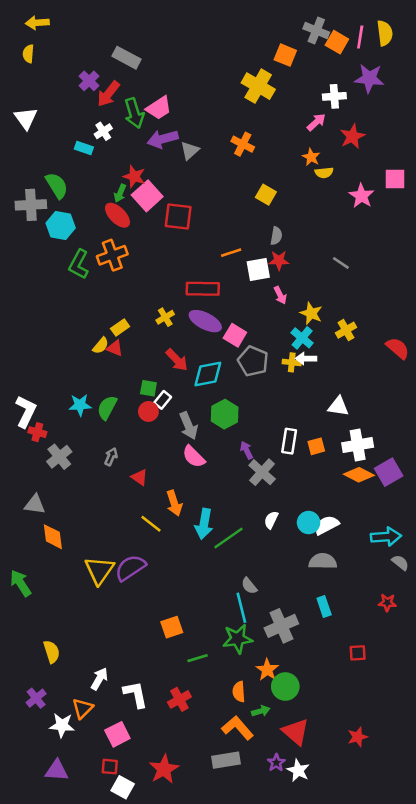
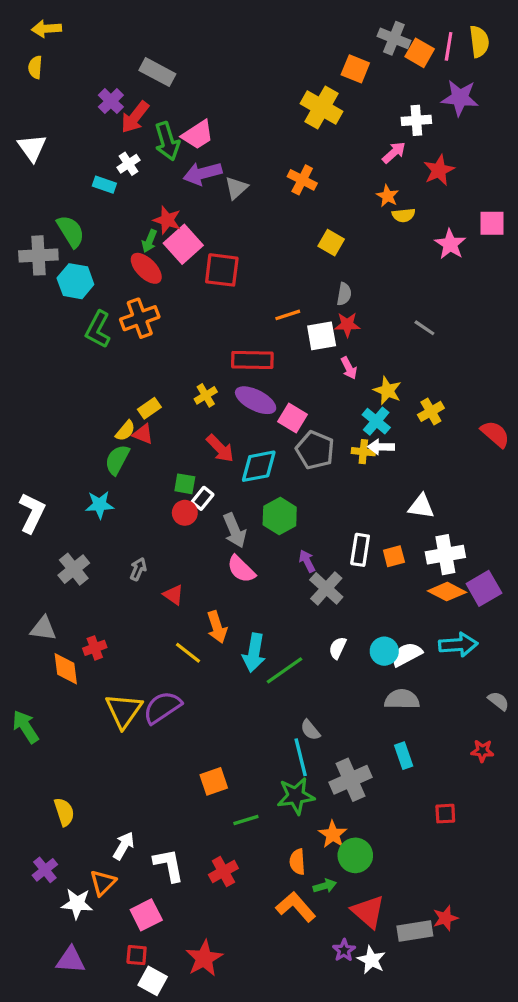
green semicircle: (107, 408) -> (117, 460), moved
red cross: (37, 432) -> (95, 648), moved, turned -36
cyan arrow: (386, 537) -> (458, 645), moved
gray rectangle: (226, 760) -> (415, 931), moved

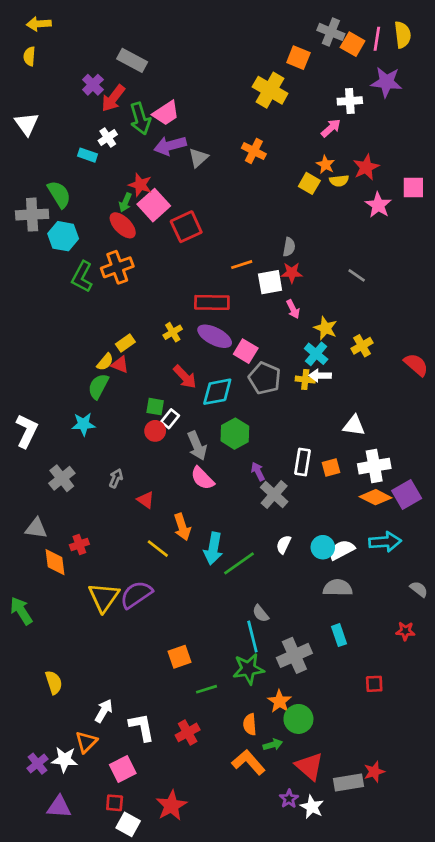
red star: (439, 170) -> (366, 167), moved
yellow square: (331, 243) -> (309, 183), moved
red square: (222, 270) -> (186, 227), turned -32
purple cross: (45, 870) -> (37, 764), moved

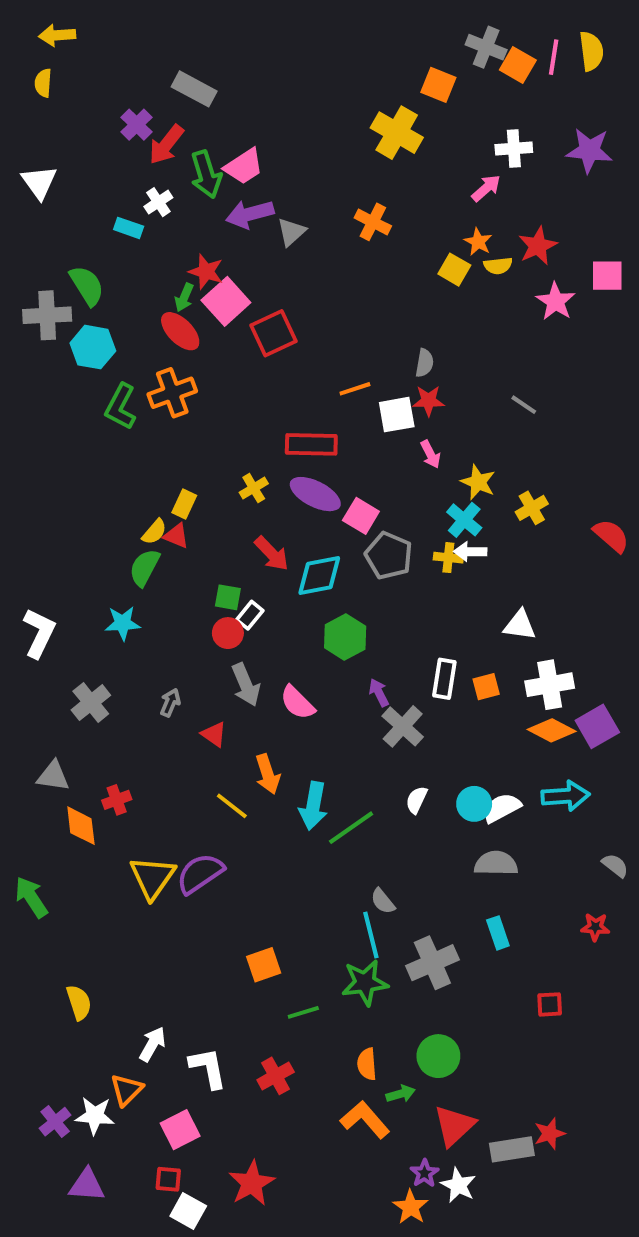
purple star: (386, 82) -> (589, 150), moved
yellow rectangle: (125, 343) -> (184, 504), turned -30
gray arrow: (197, 446) -> (246, 685), moved
orange star: (280, 701) -> (411, 1207), moved
red triangle: (309, 766) -> (454, 1126), turned 36

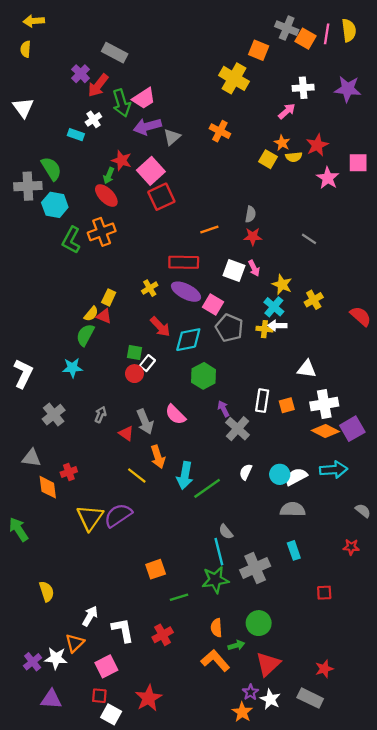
pink square: (226, 301) -> (151, 171), moved
white square: (397, 415) -> (234, 271), moved, turned 30
gray arrow: (246, 685) -> (145, 422), moved
gray rectangle: (512, 1149) -> (310, 698), moved, turned 35

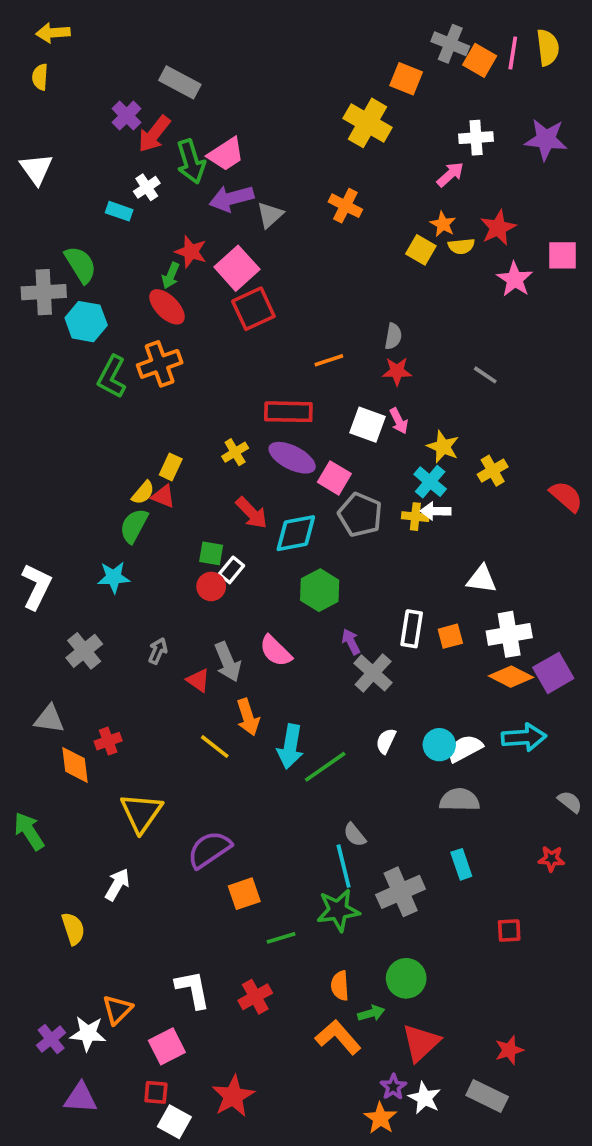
purple semicircle: (118, 515) -> (209, 850), moved
white arrow: (90, 616) -> (117, 884), moved

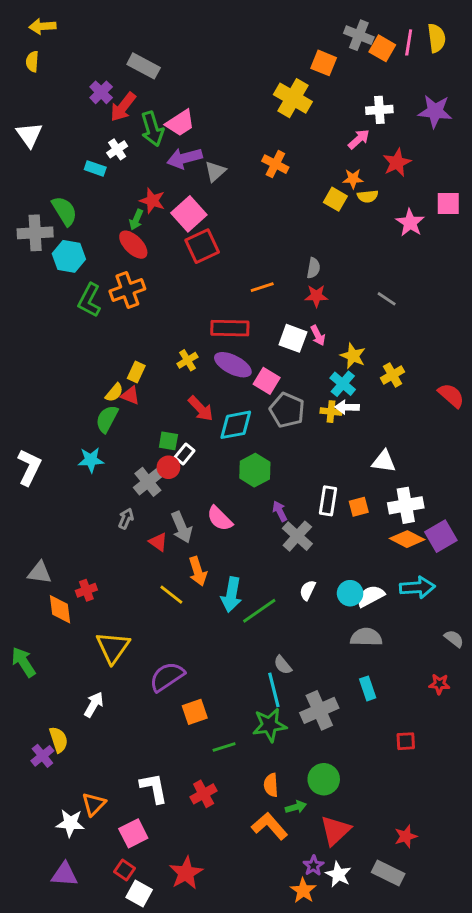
orange star: (443, 224) -> (353, 179), turned -30
red star: (498, 228) -> (397, 163), moved
gray cross: (84, 651) -> (148, 482), moved
purple cross: (51, 1039) -> (42, 756), moved
red square: (156, 1092) -> (124, 870), turned 30

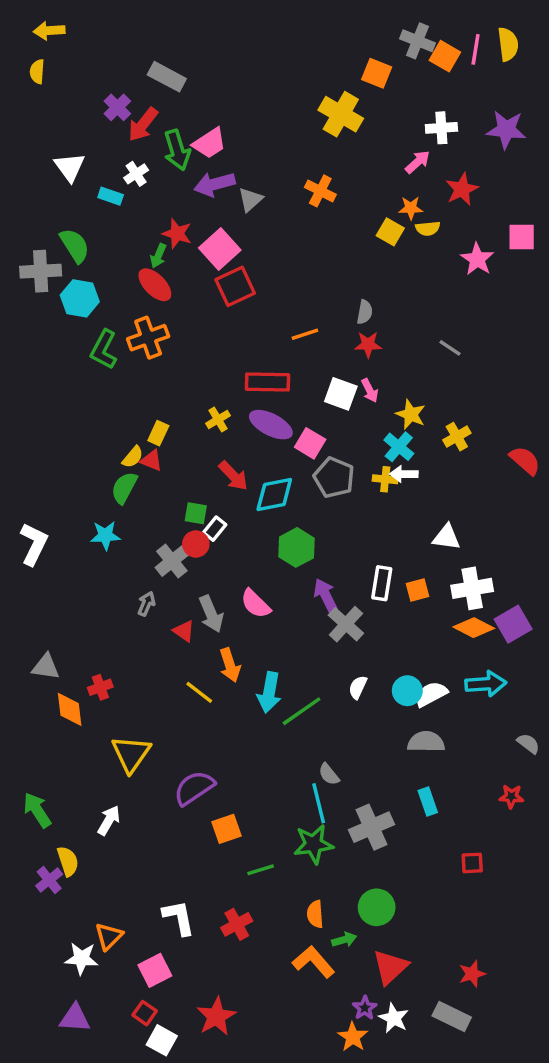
white triangle: (29, 135) -> (70, 167), moved
purple arrow: (280, 511) -> (325, 595), size x1.4
green arrow: (23, 662) -> (37, 810), moved

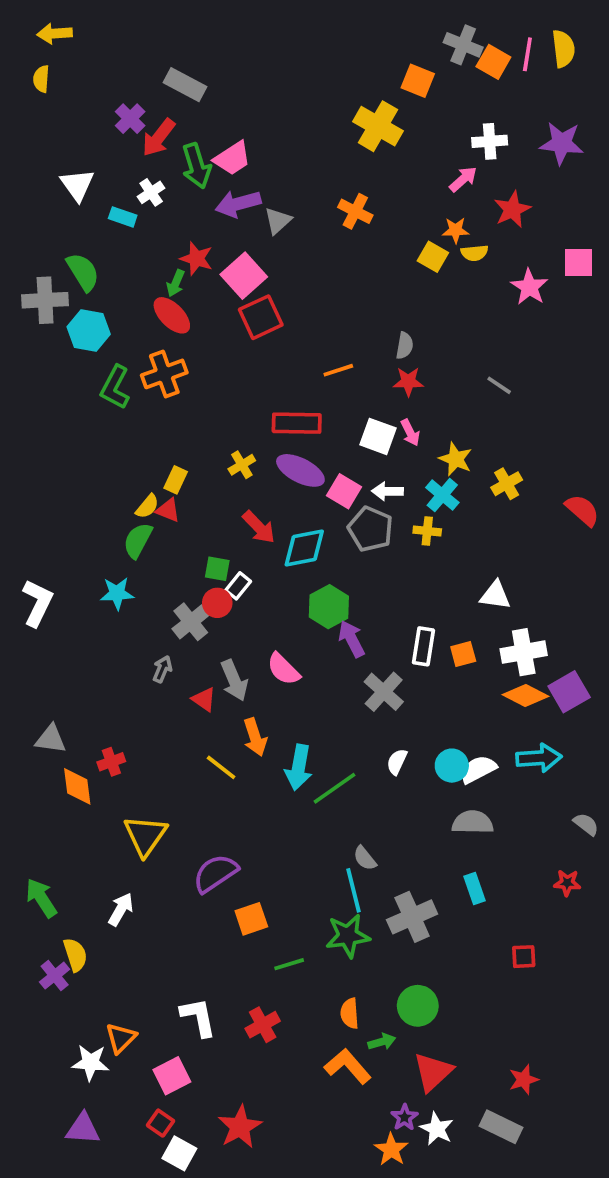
white arrow: (404, 474) -> (387, 491), moved
purple arrow: (325, 595) -> (352, 639), moved

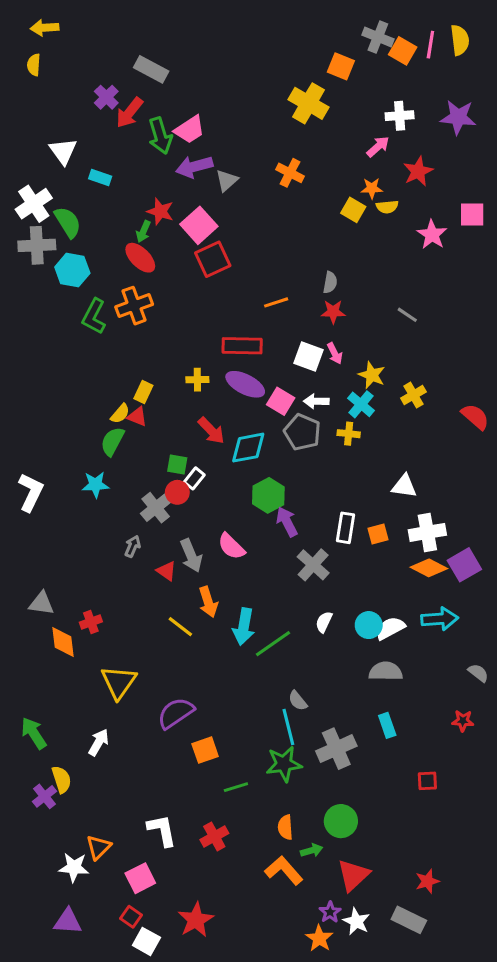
white cross: (151, 192) -> (34, 204), moved, size x1.6
yellow cross: (242, 465) -> (197, 380), turned 30

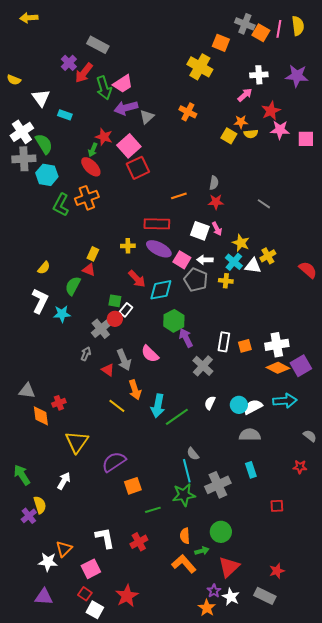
yellow semicircle: (34, 65) -> (14, 80), moved, turned -72
pink star: (432, 235) -> (280, 130), moved, turned -30
yellow semicircle: (120, 414) -> (44, 268), moved
white triangle: (404, 486) -> (253, 266), moved
white L-shape: (31, 492) -> (40, 301), moved

